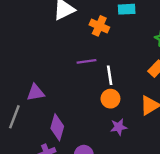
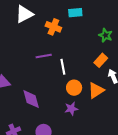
orange circle: (110, 99) -> (74, 88), moved
purple diamond: (57, 127) -> (31, 99), moved, turned -30

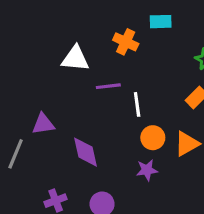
white triangle: (24, 14) -> (75, 58), moved, turned 30

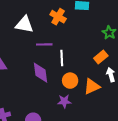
purple diamond: (86, 152) -> (40, 73), moved

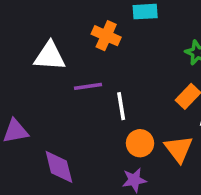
purple diamond: (40, 73) -> (59, 167), moved
orange triangle: (92, 86) -> (179, 149), turned -36

